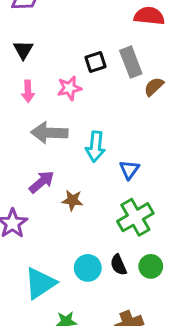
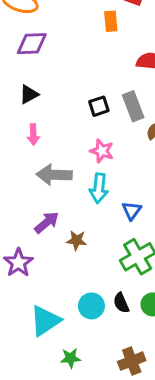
black triangle: (23, 50) -> (29, 94), turned 30
pink star: (69, 88) -> (102, 151), moved, turned 30

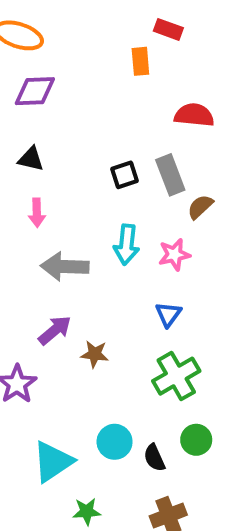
black triangle: (29, 94) -> (31, 159), turned 42
pink star: (102, 151) -> (174, 255), moved, turned -30
cyan arrow: (99, 188) -> (126, 245), moved
black semicircle: (121, 303) -> (154, 458), moved

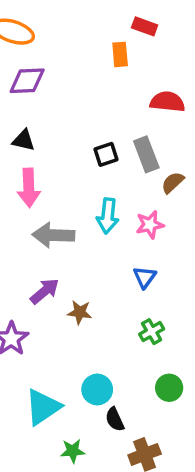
pink arrow: (37, 213) -> (29, 188), size x1.5
green cross: (176, 376) -> (152, 332), size x0.6
black semicircle: (154, 458) -> (115, 419), moved

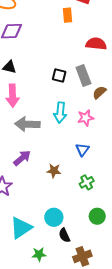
black square: (106, 154) -> (59, 75), turned 32
brown star: (80, 312) -> (54, 171), moved

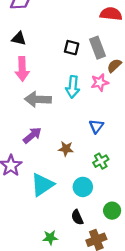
pink star: (86, 118) -> (100, 82), moved
green circle: (97, 216) -> (112, 211), moved
cyan circle: (54, 217) -> (83, 187), moved
cyan triangle: (21, 228) -> (42, 185), moved

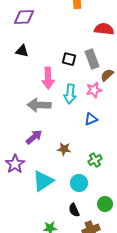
pink arrow: (22, 69) -> (48, 78), moved
blue triangle: (96, 126) -> (91, 119), moved, turned 32

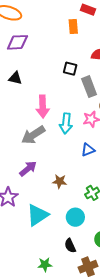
black square: (69, 59) -> (70, 69), moved
gray arrow: (39, 105) -> (33, 135), turned -35

